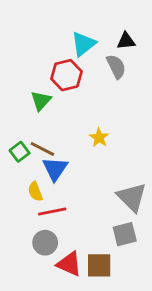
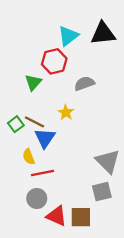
black triangle: (126, 41) -> (103, 34), size x1.6
gray semicircle: (116, 67) -> (84, 83), moved, turned -84
yellow star: (99, 138) -> (66, 113), moved

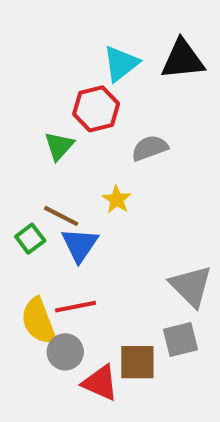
green square: (16, 124) -> (30, 239), moved
yellow semicircle: (29, 157) -> (38, 321), moved, size x1.6
brown square: (81, 217) -> (137, 362), moved

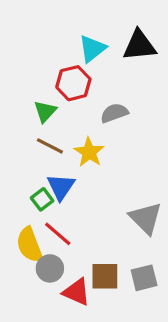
yellow star: (117, 200) -> (89, 152), size x1.4
brown line: (61, 216) -> (50, 146), moved
green square: (30, 239) -> (42, 199), moved
red line: (76, 307) -> (58, 234), turned 52
gray square: (181, 340) -> (144, 278), moved

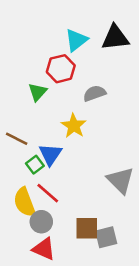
brown line: (50, 146) -> (17, 139), moved
gray square: (144, 278) -> (106, 237), moved
red triangle: (77, 292) -> (44, 249), moved

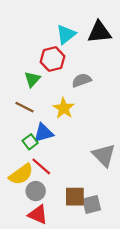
brown line: (17, 139) -> (25, 107), moved
blue triangle: (50, 154) -> (44, 133), turned 40
yellow semicircle: (24, 202) -> (21, 174), turned -105

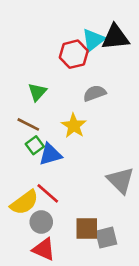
cyan triangle: (66, 34) -> (93, 40), moved
red hexagon: (52, 59) -> (74, 54), moved
green square: (30, 142) -> (35, 145), moved

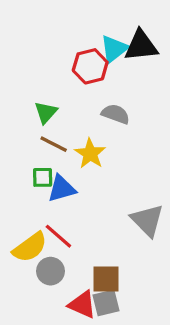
gray semicircle: (95, 93) -> (116, 114), turned 40
brown line: (28, 124) -> (54, 144), moved
green square: (35, 145) -> (43, 177), turned 36
gray square: (106, 238) -> (106, 303), moved
red triangle: (44, 249) -> (82, 304), moved

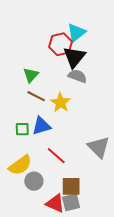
black triangle: (141, 46) -> (74, 57), moved, turned -45
green square: (43, 177) -> (22, 129), moved
red line: (58, 236) -> (56, 156), moved

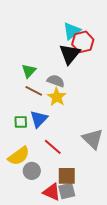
red hexagon: (60, 44) -> (83, 42), moved
gray semicircle: (77, 76) -> (56, 81), moved
blue triangle: (41, 126) -> (39, 119), turned -30

